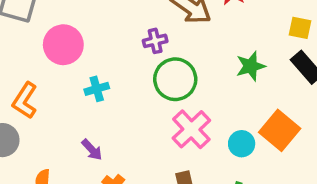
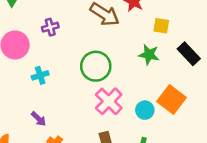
yellow square: (300, 28) -> (161, 26), moved
purple cross: (155, 41) -> (50, 27), moved
green star: (251, 66) -> (149, 55), turned 30

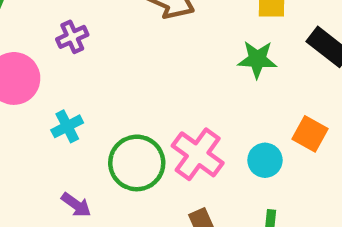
green circle: (96, 66) -> (137, 163), moved
orange square: (172, 99) -> (310, 134), size x0.7

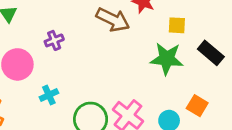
green star: (257, 59) -> (167, 59), size x1.4

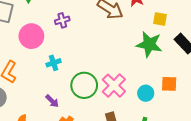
orange square: (197, 106) -> (169, 84), turned -35

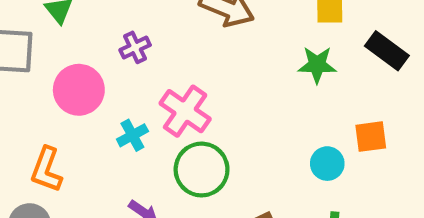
green star: (149, 44) -> (317, 65), size x0.7
pink cross: (114, 86) -> (185, 111), moved

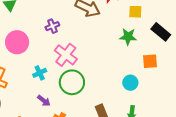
purple cross: (135, 47) -> (52, 26), moved
cyan cross: (132, 135) -> (40, 73), moved
orange square: (371, 137) -> (150, 61), moved

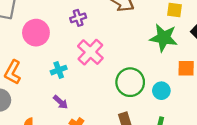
green star: (128, 37) -> (164, 38), size x1.4
green circle: (72, 82) -> (130, 82), moved

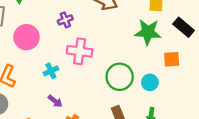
pink cross: (90, 52) -> (80, 51), turned -30

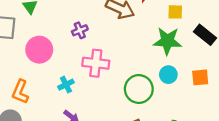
orange square: (172, 59) -> (200, 77), moved
cyan circle: (150, 82) -> (168, 75), moved

